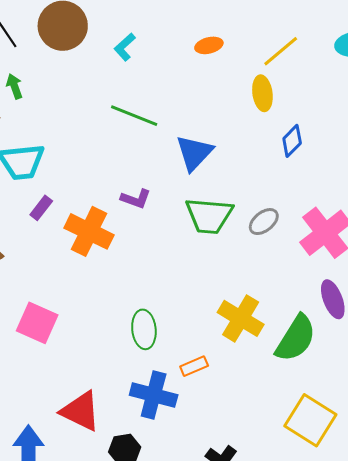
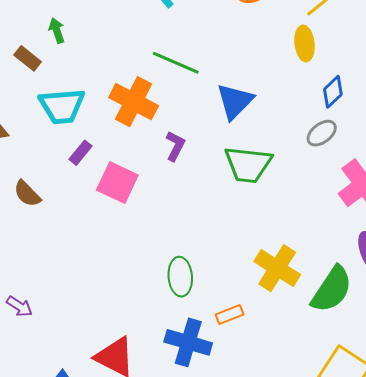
purple L-shape: (136, 199) -> (175, 146), turned -84
gray ellipse: (264, 222) -> (322, 133), moved
orange cross: (89, 231) -> (134, 102), moved
pink square: (37, 323) -> (117, 183), moved

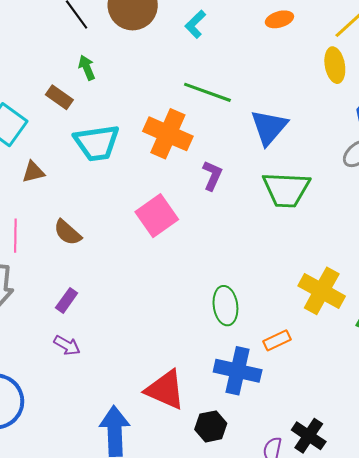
purple rectangle: (80, 153) -> (67, 300), moved
pink square: (117, 183) -> (157, 216), turned 33

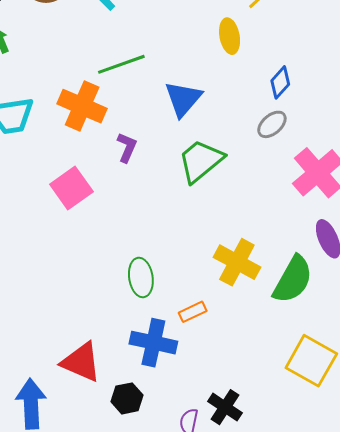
yellow ellipse: (335, 65) -> (230, 36), moved
green line: (207, 92) -> (121, 64), turned -39
green trapezoid: (286, 189) -> (201, 161), turned 138

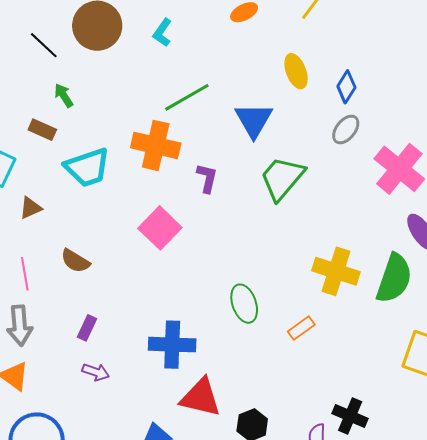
yellow ellipse: (230, 36) -> (296, 71), moved
blue cross: (153, 343) -> (172, 345), moved

